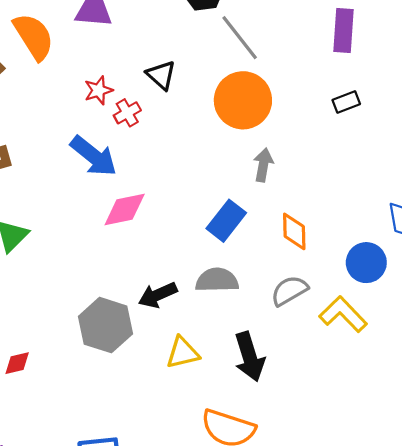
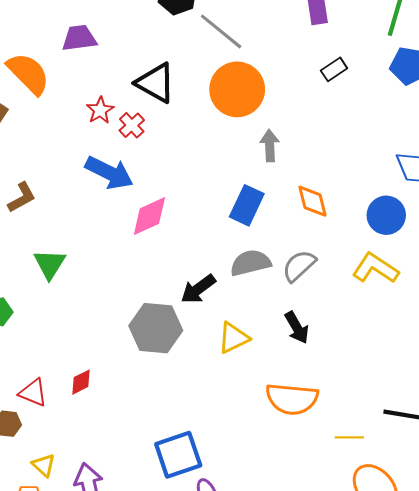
black triangle: (161, 75) -> (155, 83), size x1.4
gray semicircle: (289, 291) -> (299, 266), moved
black arrow: (249, 357) -> (297, 328), size x0.7

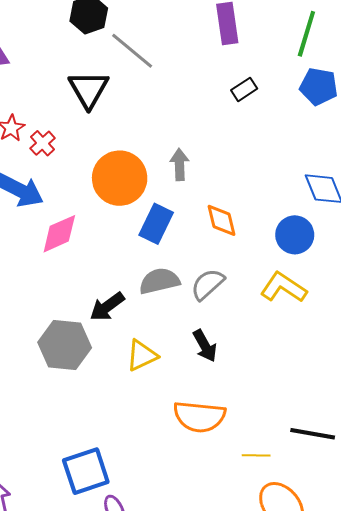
black triangle: (155, 83) -> (89, 89), moved, turned 30
orange circle: (237, 89) -> (120, 178), moved

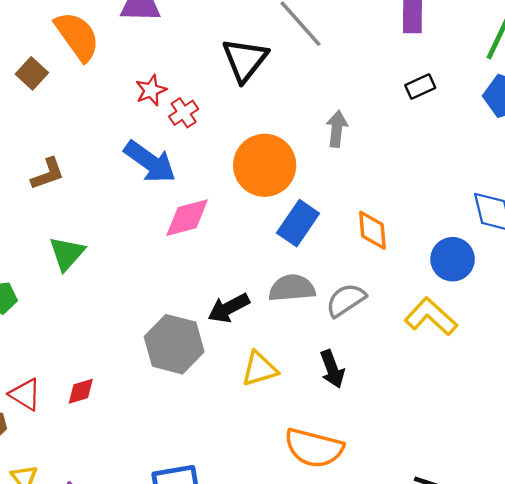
gray arrow: (179, 165) -> (337, 129), moved

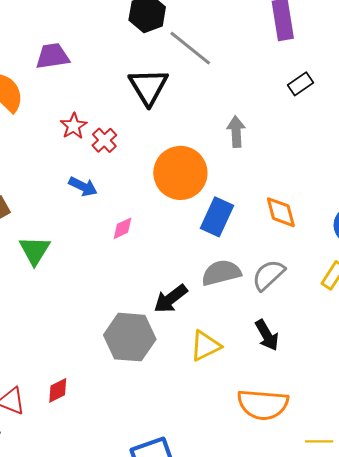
blue arrow: (150, 162) -> (83, 187), size x0.6
pink diamond: (187, 218) -> (123, 228), size x0.6
green triangle: (67, 253) -> (35, 250), moved

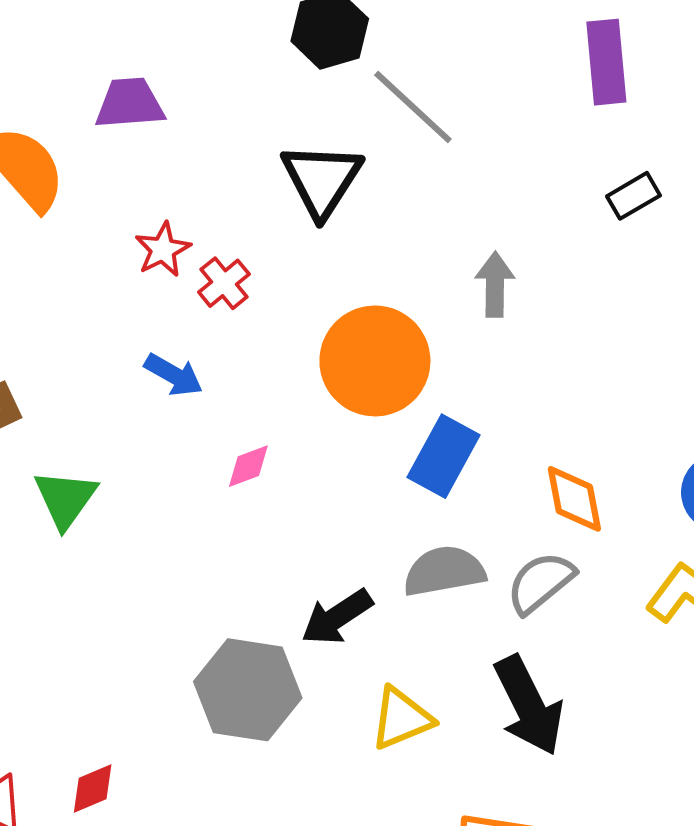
orange diamond: (281, 212) -> (574, 499), moved
black arrow: (267, 335) -> (529, 706), size x1.5

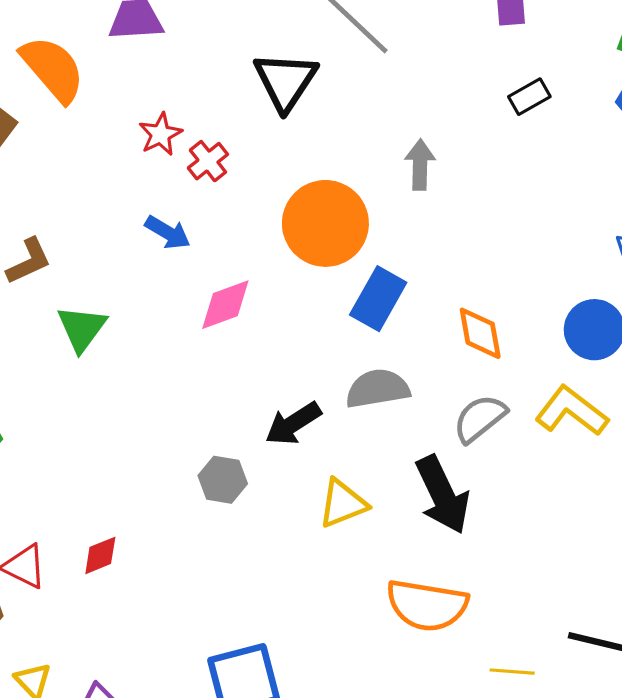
pink diamond: (248, 466) -> (225, 305), size x1.5
gray semicircle: (540, 583) -> (480, 418), moved
gray hexagon: (248, 690) -> (223, 480), size x0.6

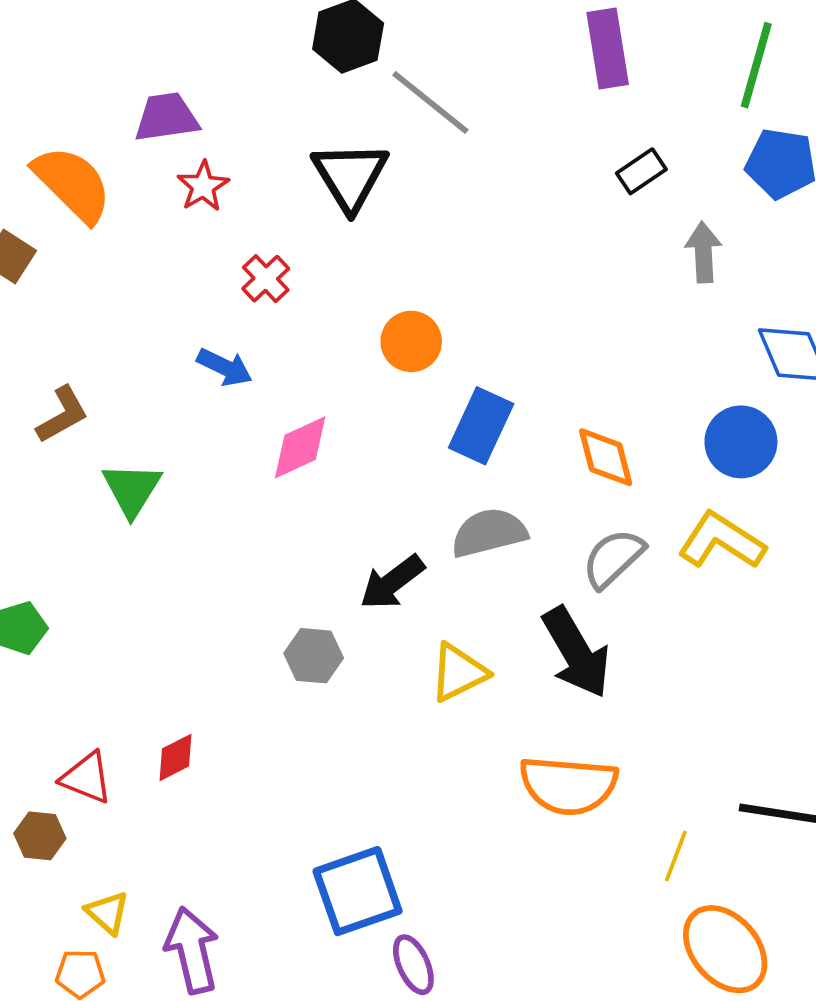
red star: (160, 134) -> (203, 186), moved
gray arrow: (420, 165) -> (703, 252), moved
orange circle: (325, 223) -> (411, 341), size x0.6
yellow line: (512, 672) -> (676, 856), turned -69

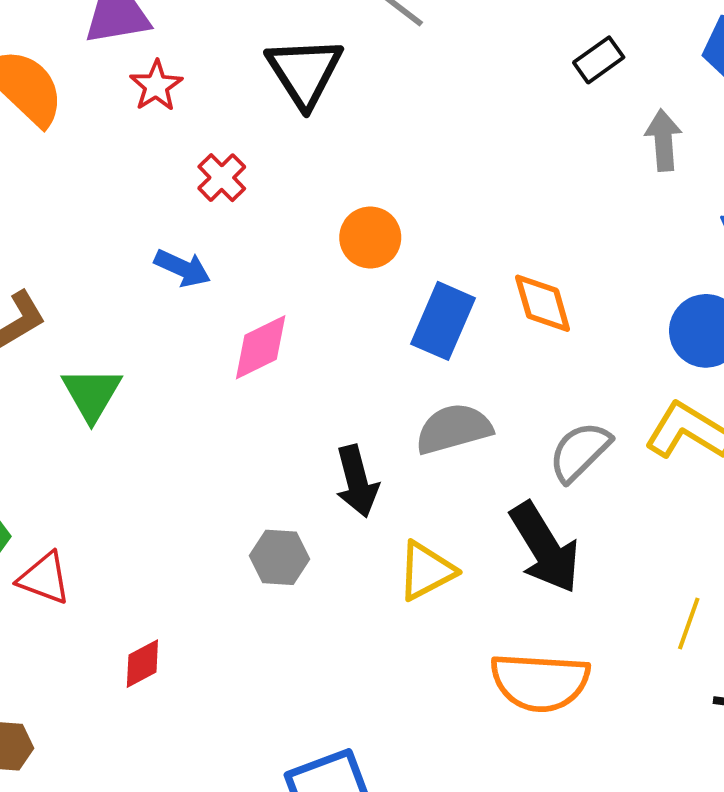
orange diamond: (606, 457) -> (543, 303), moved
black arrow: (392, 582) -> (357, 481), turned -66
red triangle: (86, 778) -> (44, 578), moved
yellow line: (676, 856) -> (689, 623), moved

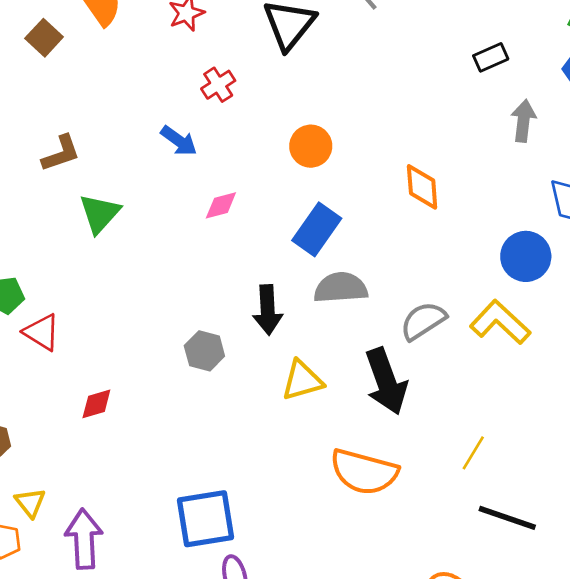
orange diamond: (543, 303) -> (422, 187), moved
blue rectangle: (443, 321) -> (317, 229), moved
pink diamond: (261, 347) -> (221, 205), size x0.7

